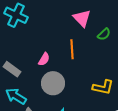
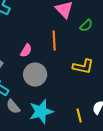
yellow L-shape: (103, 87) -> (83, 67), moved

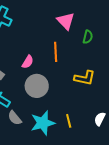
green semicircle: (86, 26) -> (88, 37), turned -32
yellow line: (79, 116) -> (69, 121), moved

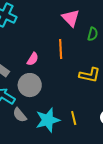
gray circle: (37, 86) -> (30, 85), moved

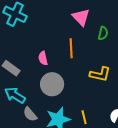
pink semicircle: (33, 59) -> (43, 58), turned 136
gray circle: (30, 85) -> (52, 84), moved

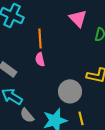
orange line: (71, 48) -> (40, 38), moved
gray circle: (52, 84) -> (70, 91), moved

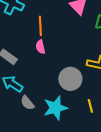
yellow line: (81, 118) -> (90, 106), moved

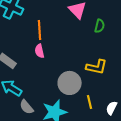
yellow line: (90, 106) -> (90, 102), moved

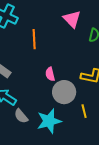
pink semicircle: (40, 51) -> (50, 74), moved

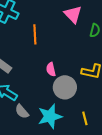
yellow line: (84, 111) -> (85, 118), moved

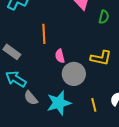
orange line: (35, 34) -> (44, 34), moved

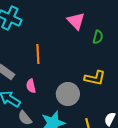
pink semicircle: (60, 56) -> (31, 86), moved

